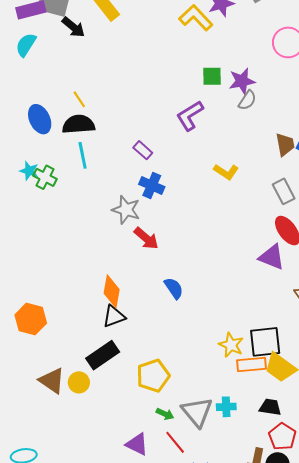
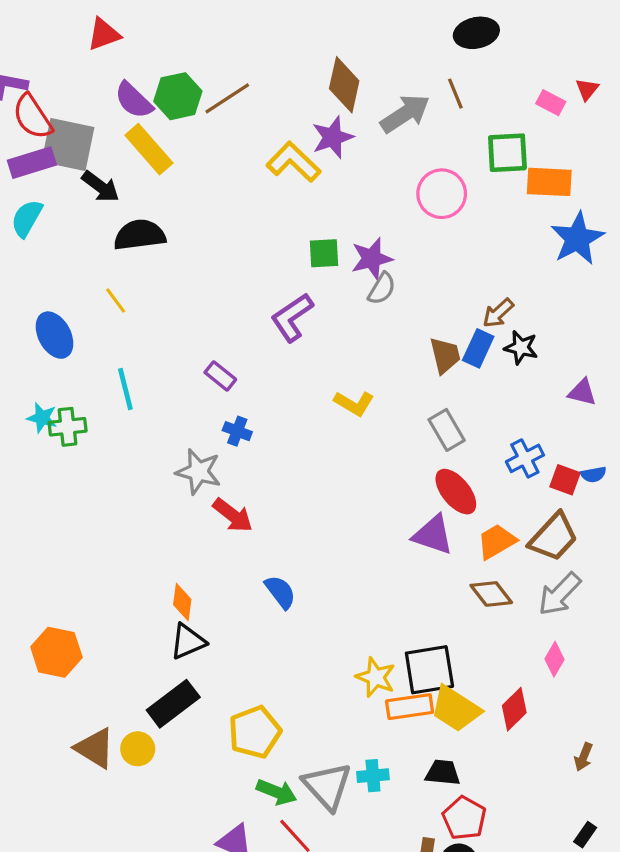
black semicircle: (79, 124) -> (140, 235), moved
green cross: (45, 177) -> (68, 427), turned -30
blue cross: (152, 186) -> (237, 431), size x0.7
orange diamond: (112, 291) -> (182, 602), size x0.7
green arrow: (165, 414) -> (277, 792), size x1.4

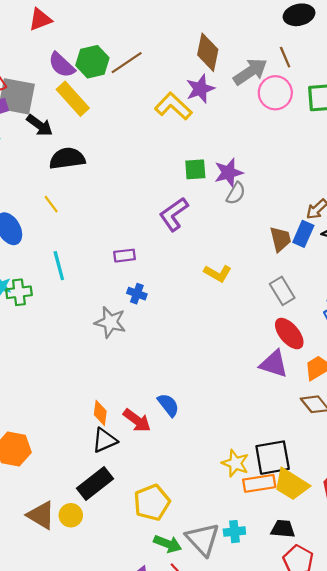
pink circle: (442, 194) -> (275, 93), moved
purple rectangle: (220, 376) -> (125, 256), turned -45
red arrow: (233, 515) -> (137, 420), moved

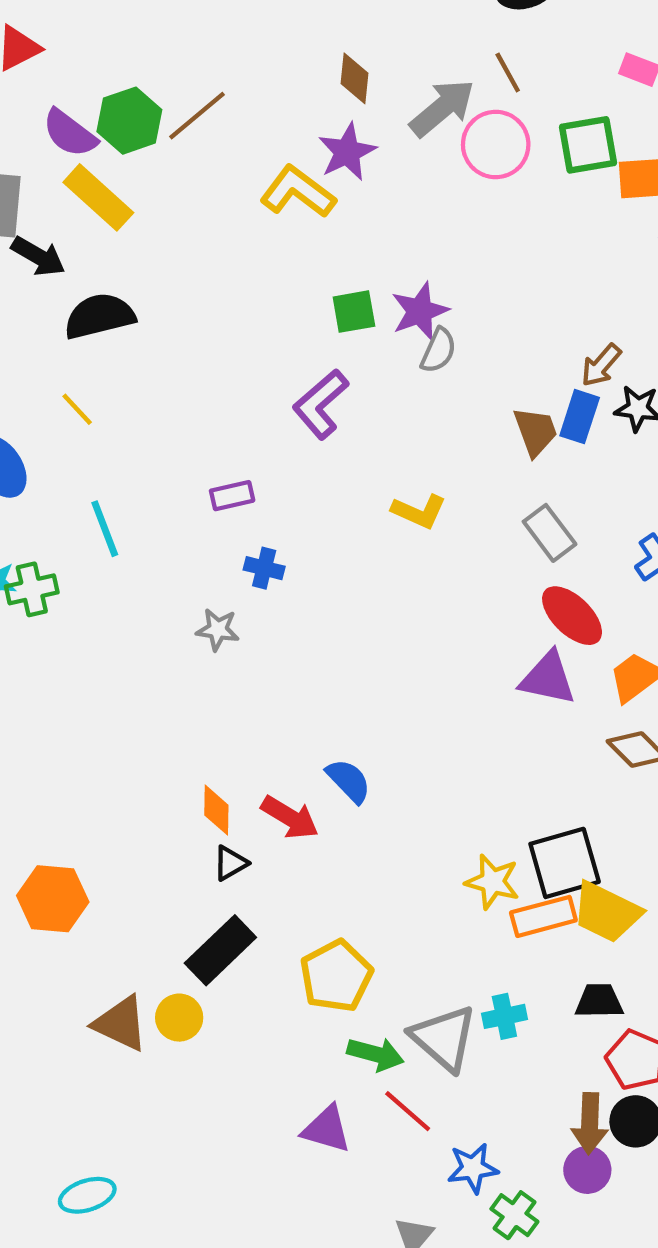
brown diamond: (208, 52) -> (355, 78), size x0.7
gray star: (110, 322) -> (218, 630), size x0.7
black triangle: (105, 440) -> (230, 863), size x0.7

